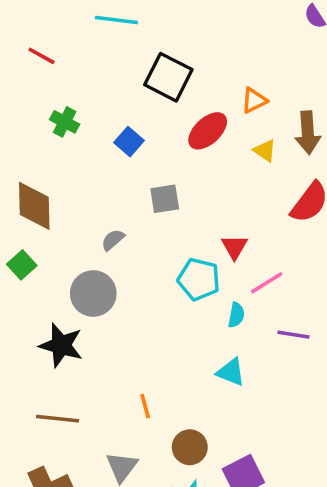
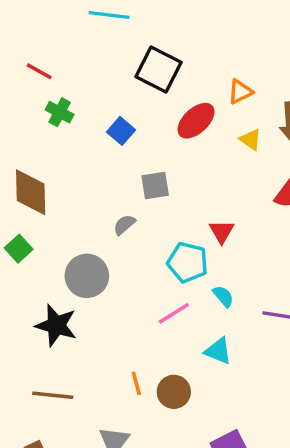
red line: (41, 56) -> (39, 71), moved
gray semicircle: (113, 240) -> (124, 225), moved
pink line: (267, 283) -> (174, 313), moved
cyan semicircle: (236, 315) -> (223, 296), turned -50
brown circle: (190, 447) -> (174, 392), moved

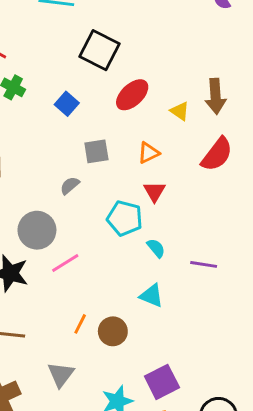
orange triangle: (240, 92) -> (149, 153), moved
pink line: (174, 313) -> (65, 263), moved
orange line: (136, 383) -> (80, 324), turned 42

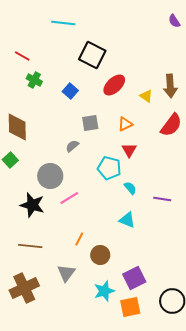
brown circle: (113, 331) -> (100, 255), moved

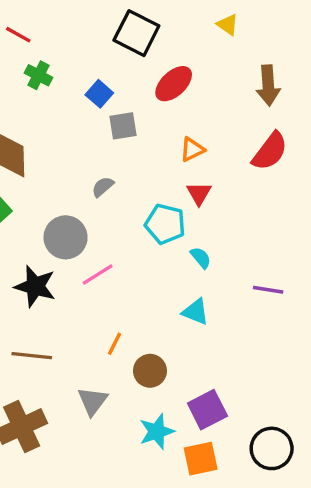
yellow triangle: (146, 96) -> (228, 25), moved
gray square: (90, 123) -> (123, 126), moved
purple line: (162, 199) -> (268, 290), moved

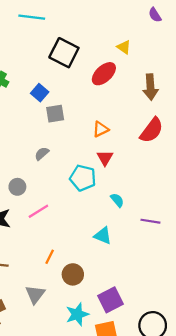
red ellipse: (174, 84) -> (104, 74), moved
gray circle: (66, 237) -> (17, 187), size x0.6
cyan semicircle: (201, 258) -> (117, 200), moved

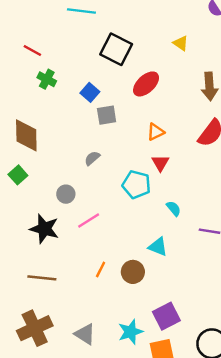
red ellipse: (104, 74) -> (146, 84), moved
brown circle: (73, 274) -> (133, 272), moved
gray triangle: (35, 294) -> (85, 334), moved, turned -35

